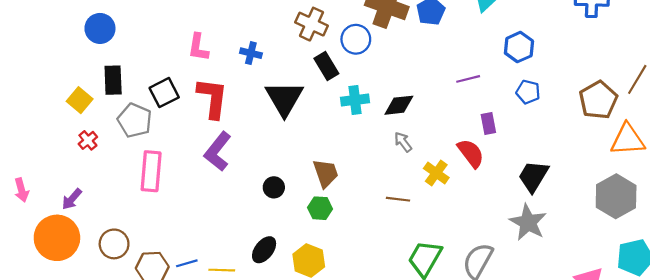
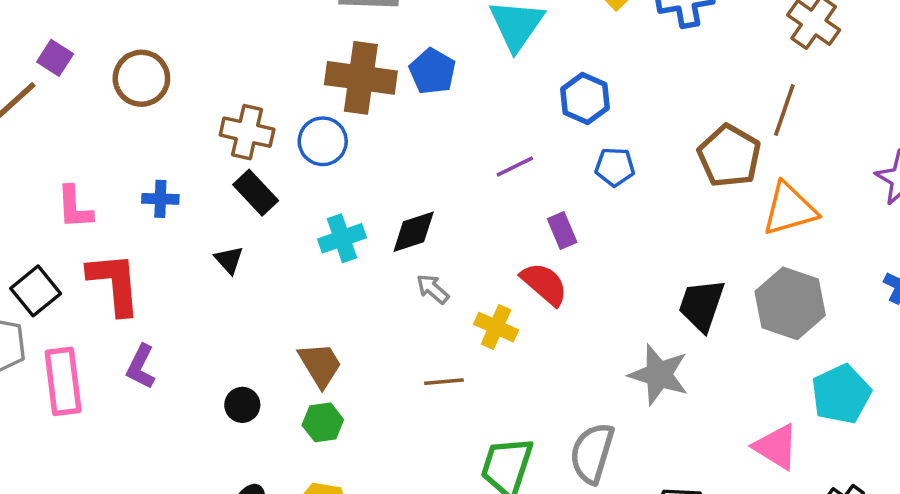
black rectangle: (326, 66) -> (256, 193), moved
black triangle: (284, 99) -> (229, 260), size x0.5
purple L-shape: (218, 151) -> (141, 367), size x0.7
pink rectangle: (151, 171) -> (63, 381), moved
black trapezoid: (533, 176) -> (702, 305), moved

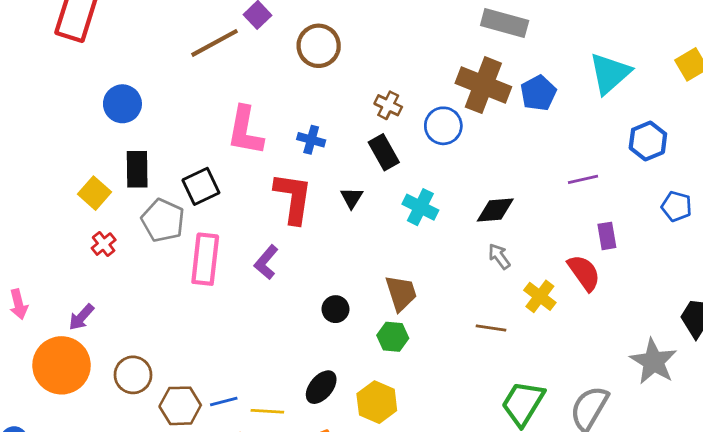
brown cross: (247, 132) -> (388, 105), size x0.7
blue pentagon: (615, 167) -> (677, 206), moved
pink L-shape: (75, 207) -> (245, 131), size x1.4
cyan cross: (342, 238) -> (420, 207), moved, turned 32
red L-shape: (114, 283) -> (293, 198), moved

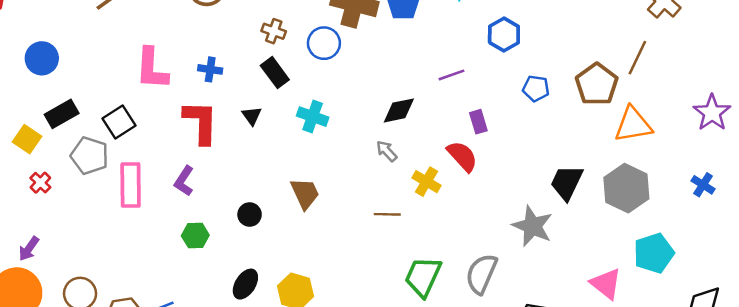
black rectangle: (137, 169) -> (62, 114), turned 68
black diamond: (495, 210) -> (399, 110), moved
green hexagon: (393, 337) -> (195, 236), moved

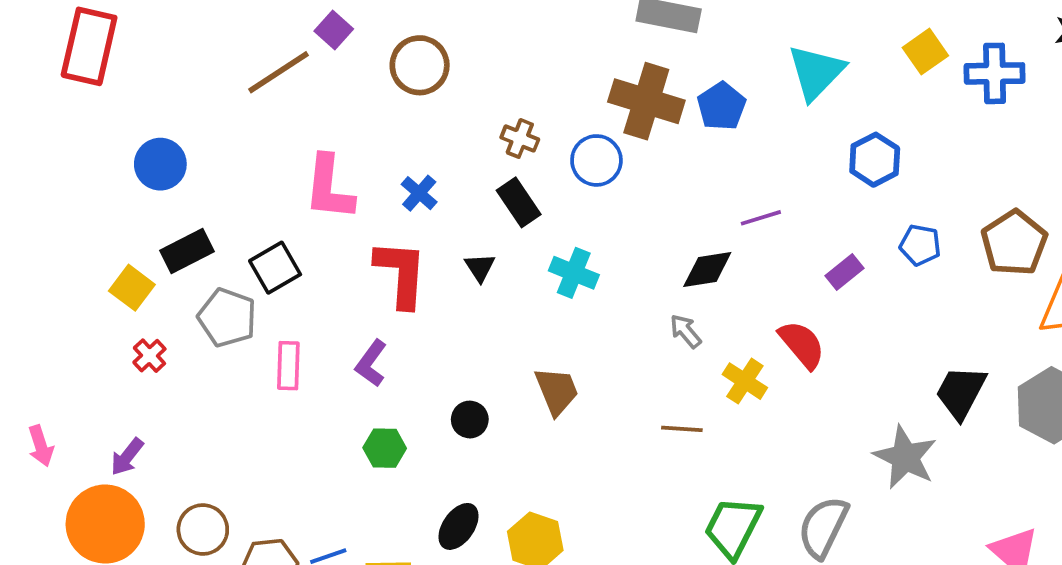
blue cross: (210, 69) -> (419, 193), turned 30
purple line: (451, 75) -> (761, 218), moved
purple rectangle: (478, 122) -> (844, 272), moved, turned 65
pink rectangle: (131, 185) -> (288, 366), size x0.7

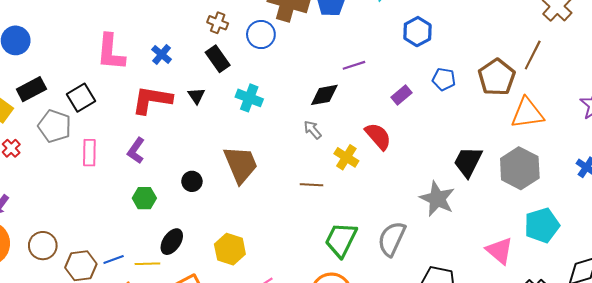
red L-shape: (401, 274) -> (152, 100), turned -84
brown trapezoid: (557, 391) -> (241, 165), size x1.4
black ellipse: (458, 526) -> (172, 242), moved

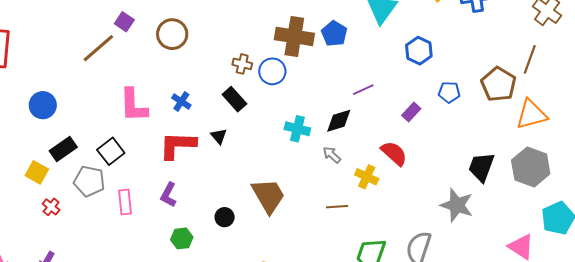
brown cross: (218, 23) -> (242, 64), moved
cyan cross: (249, 98) -> (297, 129), moved

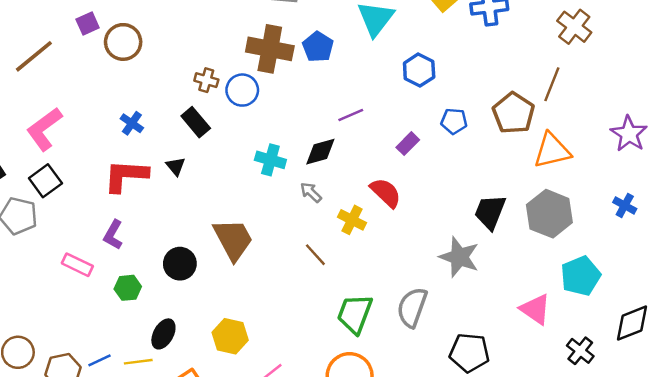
purple square: (124, 22) -> (88, 24), moved, turned 30
pink L-shape: (133, 105) -> (44, 129), moved, turned 54
pink rectangle: (125, 202) -> (77, 265), moved, turned -60
brown line: (337, 207) -> (315, 255), turned 50
black circle: (225, 217) -> (180, 264), size x1.4

